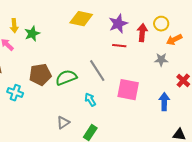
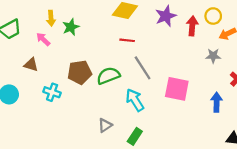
red line: (119, 46) -> (127, 40), moved
cyan arrow: (90, 100) -> (135, 100), size x1.5

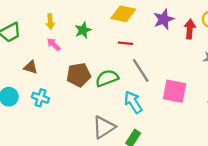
green star: (71, 27) -> (83, 30), moved
pink arrow: (43, 39) -> (54, 44), moved
cyan cross: (52, 92) -> (40, 98), moved
gray triangle: (105, 125) -> (104, 127), size x1.6

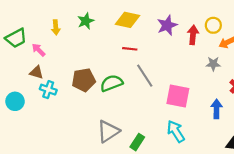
green star: (83, 30) -> (86, 21), moved
pink arrow: (54, 44) -> (39, 50), moved
cyan cross: (40, 98) -> (48, 90), moved
cyan arrow: (133, 102) -> (176, 131), moved

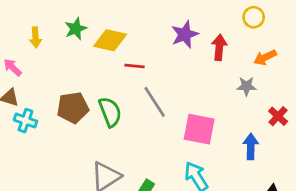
yellow diamond: (128, 20) -> (110, 40), moved
yellow circle: (213, 25) -> (254, 17), moved
green semicircle: (111, 83) -> (110, 112), turned 90

